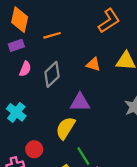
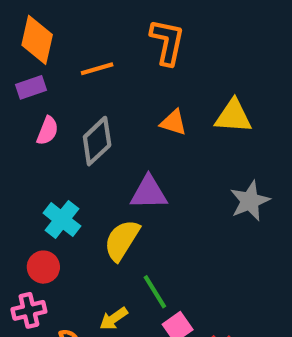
orange L-shape: (109, 21) -> (167, 42), moved, turned -45
cyan cross: (16, 112) -> (62, 220), moved
red circle: (34, 149) -> (43, 267), moved

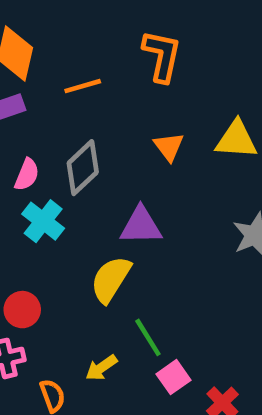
orange triangle: (173, 122) -> (169, 147), turned 36
pink semicircle: (47, 131) -> (27, 175), moved
cyan cross: (62, 220) -> (43, 221), moved

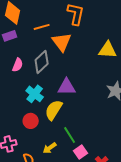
orange triangle: (169, 147) -> (62, 42), moved, size x1.5
cyan cross: (43, 221) -> (35, 94), moved
red circle: (22, 310) -> (31, 121), moved

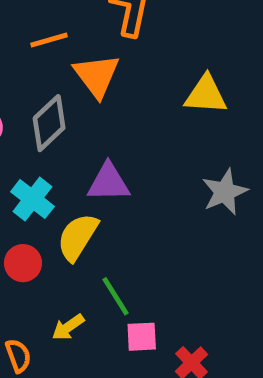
pink square: (81, 152) -> (142, 337), turned 32

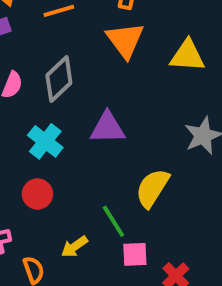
orange triangle: (97, 76) -> (125, 40), moved
yellow semicircle: (78, 237) -> (152, 188), moved

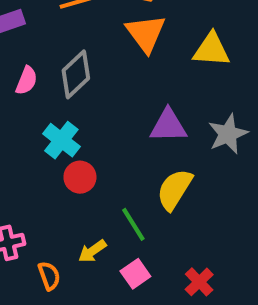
purple triangle: (108, 128) -> (168, 126), moved
red circle: (37, 194) -> (80, 177), moved
pink square: (135, 254) -> (135, 274), moved, turned -32

